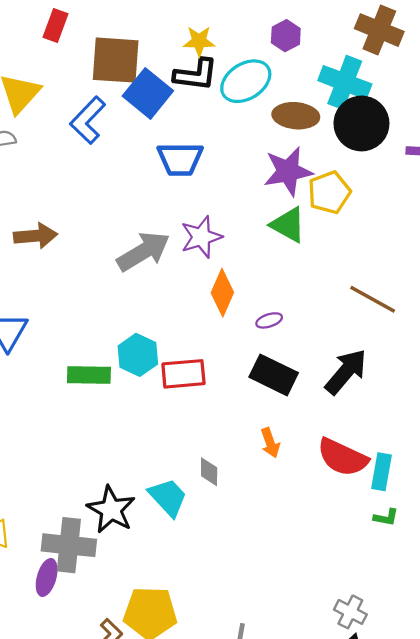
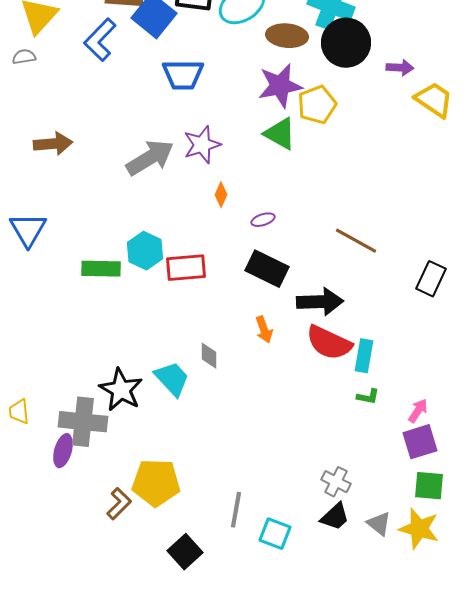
orange diamond: (222, 293) -> (221, 195), size x0.6
brown line: (373, 299) -> (356, 241), moved
black arrow: (346, 372) -> (320, 302), moved, turned 48

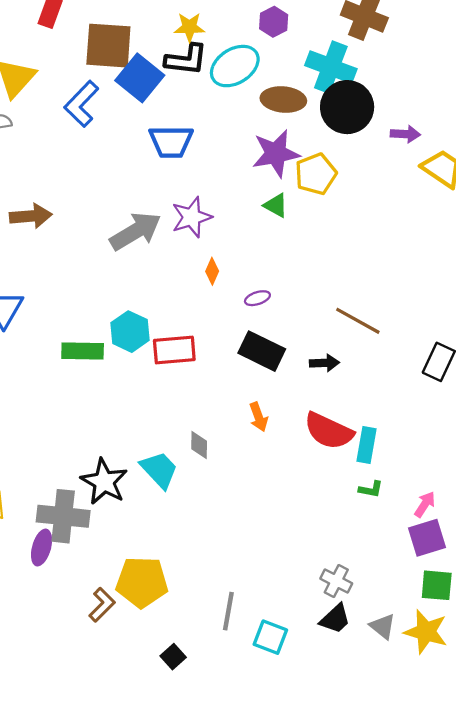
green triangle: (280, 134) -> (276, 205), size x0.7
black arrow: (320, 302) -> (324, 363), moved, size x0.6
black square: (185, 552) -> (173, 657), size x0.7

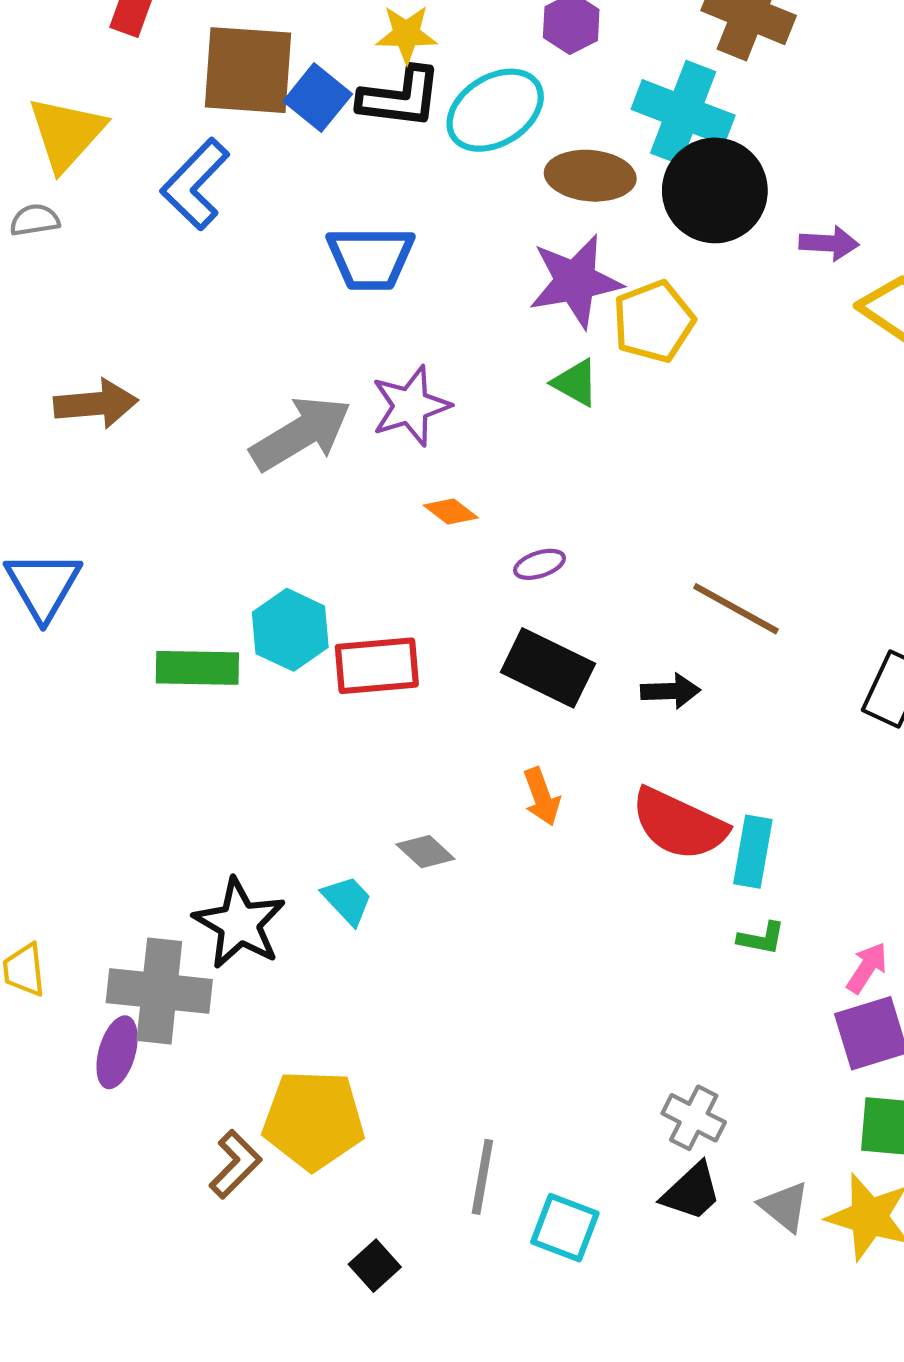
blue square: (140, 78) -> (318, 98), moved, size x0.7
orange diamond: (212, 271) -> (451, 512), turned -76
gray diamond: (199, 445) -> (425, 852), turned -48
cyan trapezoid: (159, 470) -> (347, 900), size x0.7

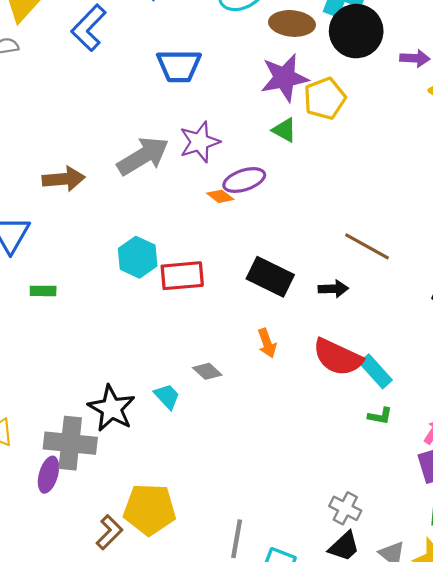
brown arrow: (96, 404) -> (64, 179), moved
purple ellipse: (540, 564) -> (244, 180), moved, size x1.6
green rectangle: (197, 668) -> (43, 291), moved, size x0.6
cyan rectangle: (753, 852) -> (376, 371), turned -52

